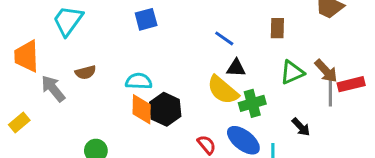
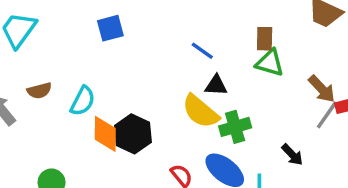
green triangle: (292, 72) -> (270, 63), moved, turned 40
cyan semicircle: (139, 81) -> (83, 101), moved, turned 115
gray line: (330, 93) -> (327, 115), turned 35

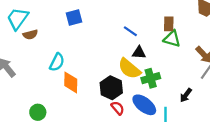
brown semicircle: (39, 91) -> (30, 35), moved
black hexagon: (133, 134) -> (111, 88), moved
black arrow: (292, 155) -> (186, 95), turned 80

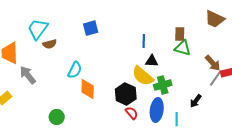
blue line: (130, 31) -> (144, 41), turned 56
blue ellipse: (144, 105) -> (157, 110), turned 60

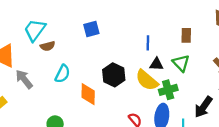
green triangle: (183, 48) -> (181, 63), moved, turned 30
cyan semicircle: (75, 70) -> (63, 74), moved
black hexagon: (126, 94) -> (114, 75), moved
black arrow: (196, 101) -> (203, 107), size x1.5

